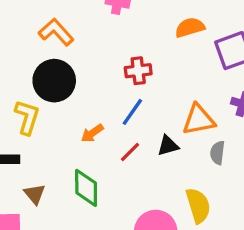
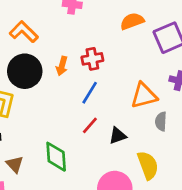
orange arrow: (92, 133) -> (62, 66), moved, turned -36
black triangle: (168, 146) -> (118, 136), moved

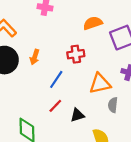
red cross: (92, 59) -> (76, 54), moved

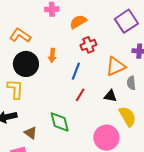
orange semicircle: (93, 23) -> (78, 22), moved
black triangle: (77, 115) -> (110, 96), moved, turned 40

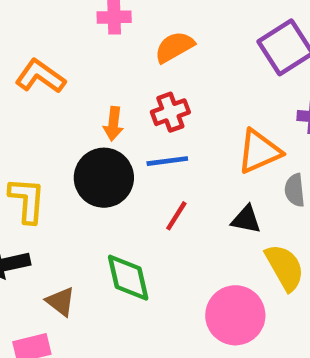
red cross: (88, 45) -> (170, 112), moved
black circle: (26, 64) -> (104, 178), moved
blue line: (76, 71) -> (167, 161), turned 60

